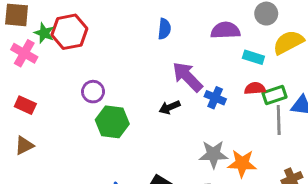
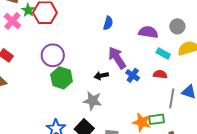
purple circle: (93, 92) -> (53, 55), size x1.5
green rectangle: (275, 95) -> (156, 119), moved
gray star: (213, 154) -> (92, 101), moved

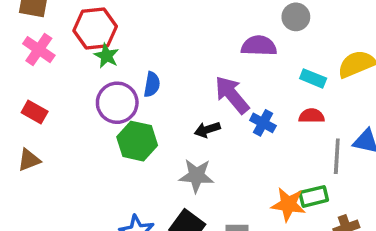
green star: (28, 10) -> (107, 56), moved
blue semicircle: (108, 23) -> (152, 84), moved
gray circle: (177, 26) -> (296, 17), moved
purple semicircle: (148, 32) -> (259, 46), moved

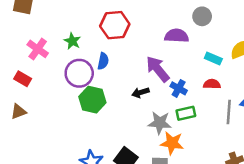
red hexagon: (95, 29) -> (115, 25), moved
pink cross: (39, 50) -> (38, 49), moved
gray star: (196, 176) -> (160, 123), moved
green rectangle: (314, 196) -> (186, 113), moved
orange star: (288, 204) -> (172, 143), moved

